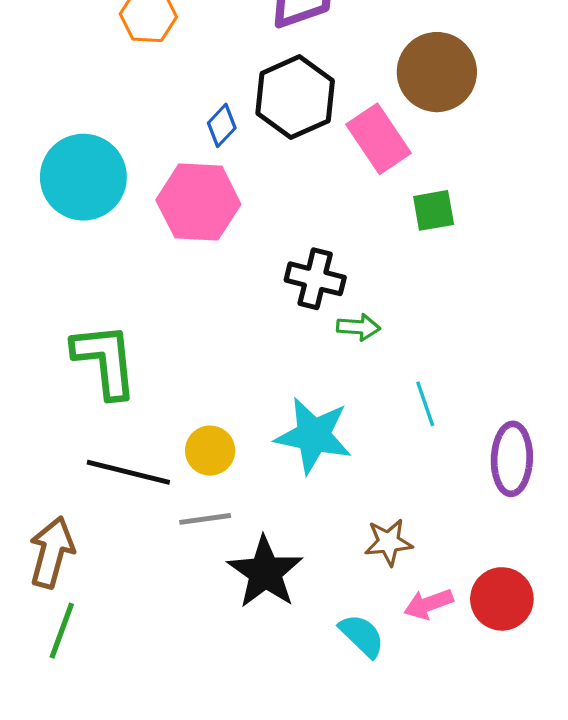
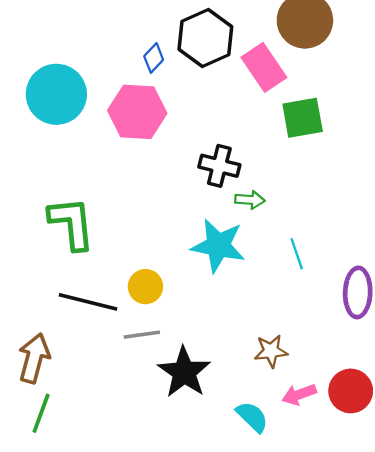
green square: (434, 210) -> (303, 118), size x1.4
cyan star: (313, 436) -> (218, 246), moved

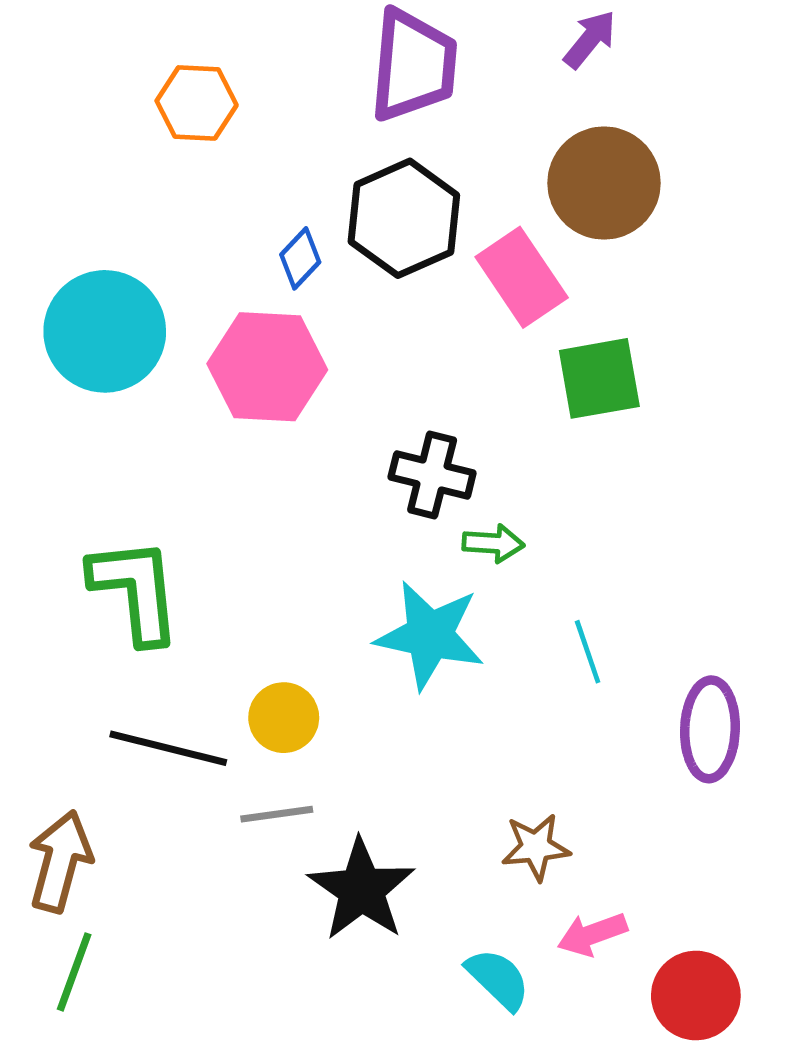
red circle: (351, 391) -> (696, 995), moved

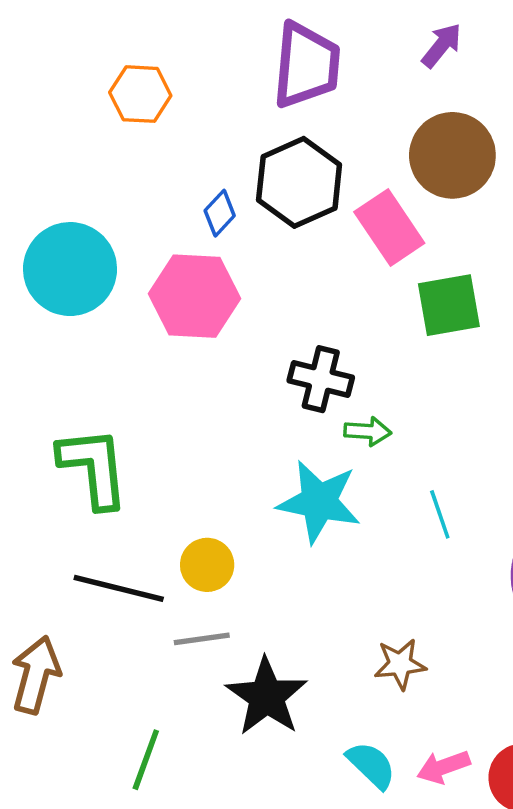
pink arrow: (592, 934) -> (443, 767), moved
green line: (74, 972) -> (146, 760), moved

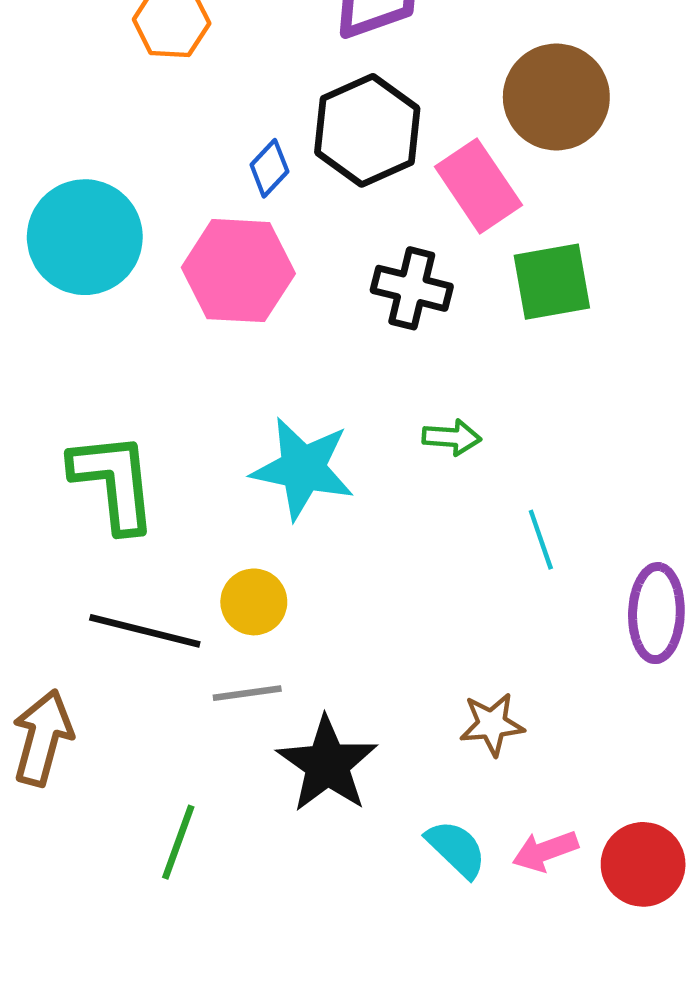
black cross: (321, 379) -> (412, 288), moved
cyan star: (319, 502) -> (303, 468), moved

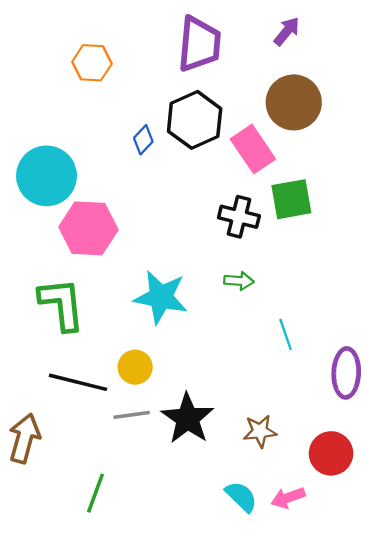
pink hexagon: (238, 271) -> (88, 228), moved
black cross: (412, 288) -> (239, 217), moved
black star: (327, 764) -> (188, 418), moved
red circle: (643, 864) -> (331, 453), moved

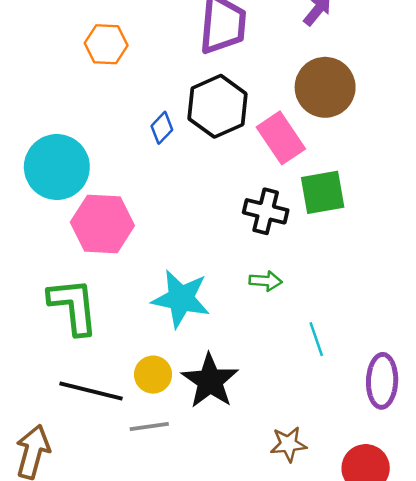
black star: (188, 418) -> (210, 381), moved

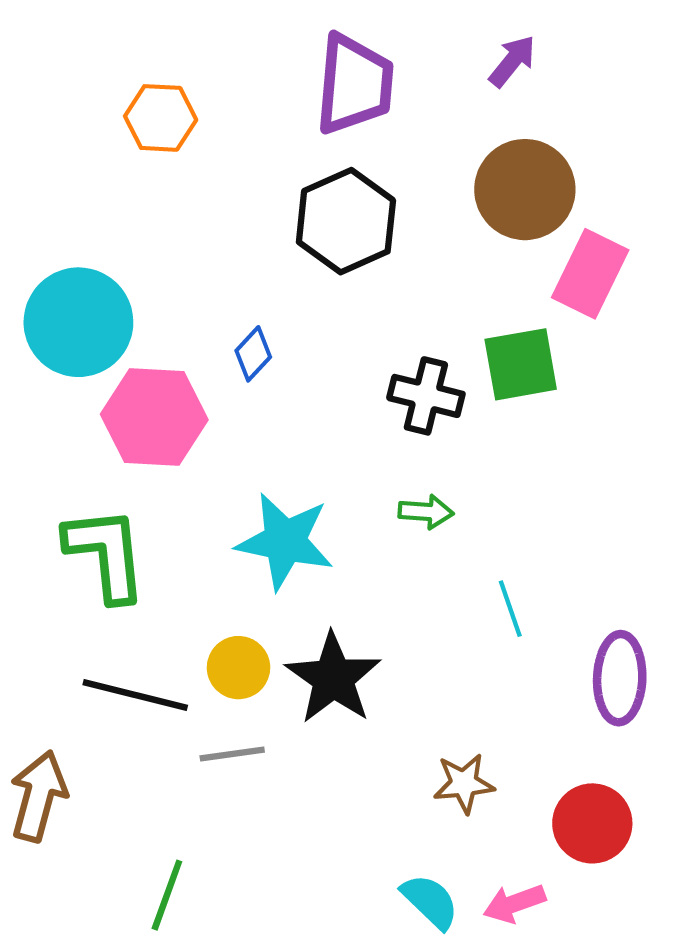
blue diamond: (162, 128) -> (253, 354), moved
pink rectangle: (281, 138) -> (590, 274), moved, turned 60

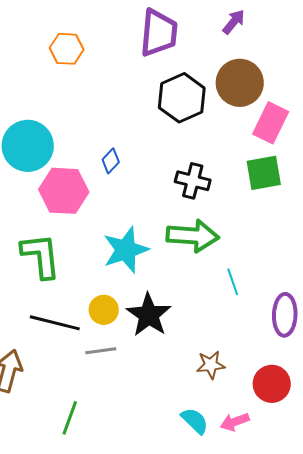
black hexagon: (346, 221) -> (182, 98), moved
green square: (521, 364) -> (264, 173), moved
green arrow: (426, 512) -> (193, 236), size x2.0
cyan star: (285, 541) -> (126, 250), turned -30

